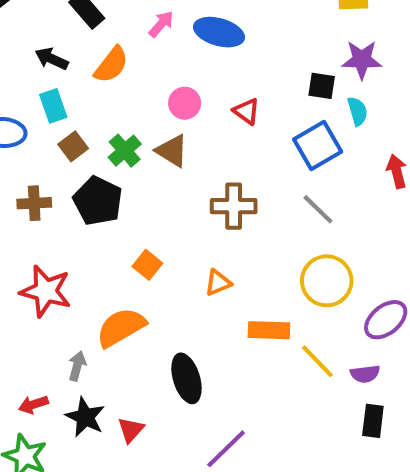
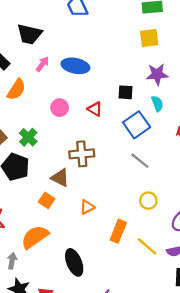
black square: (322, 86) -> (126, 92), moved
brown triangle: (172, 151) -> (60, 178), moved
brown cross: (234, 206) -> (82, 154), moved
yellow circle: (327, 281) -> (148, 201), size x0.6
orange rectangle: (269, 330) -> (118, 231), turned -65

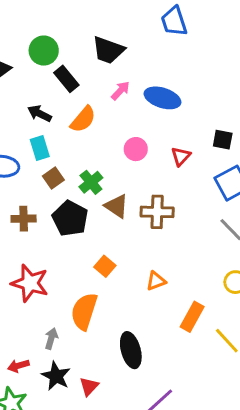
red triangle: (95, 109) -> (181, 156), turned 35
brown triangle: (60, 178) -> (117, 206), moved
orange semicircle: (35, 237) -> (84, 311), turned -44

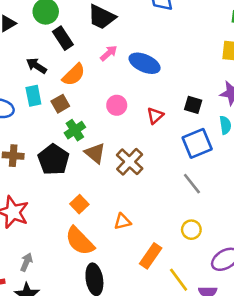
brown square: (53, 178) -> (60, 104), moved
brown cross: (157, 212) -> (130, 162), turned 36
orange semicircle: (84, 311) -> (80, 241), moved, turned -68

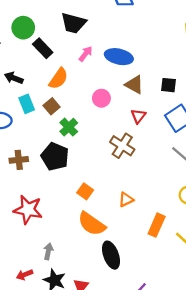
black arrow: (36, 66) -> (14, 78), moved
red triangle: (155, 116) -> (138, 116), moved
brown triangle: (95, 153) -> (134, 85), moved

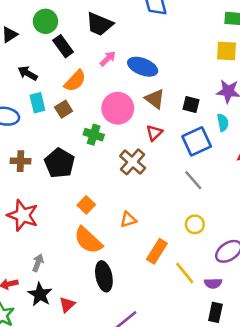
pink circle: (101, 98) -> (118, 108), size x1.6
green cross: (69, 127) -> (94, 135), moved, turned -36

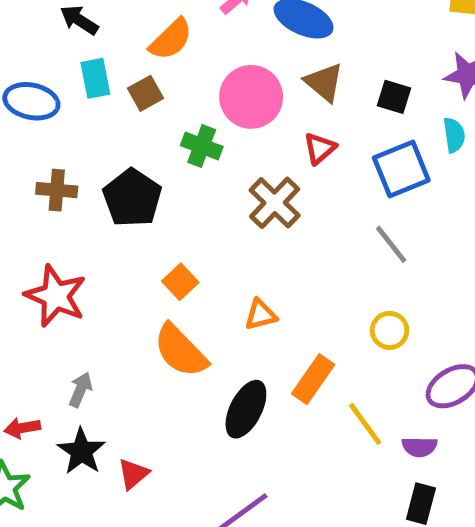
black ellipse: (104, 276) -> (246, 409), moved, turned 36

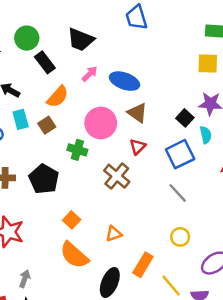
black square: (394, 97) -> (185, 118), moved, turned 30

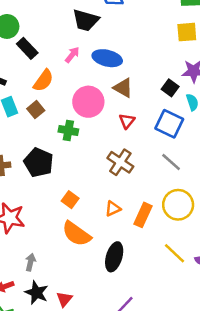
black trapezoid: (81, 40) -> (86, 20), moved
blue square: (180, 154) -> (169, 124), turned -32
brown cross: (117, 176) -> (120, 162), moved
yellow circle: (180, 237) -> (178, 205), size x1.6
orange rectangle: (143, 265) -> (143, 215), moved

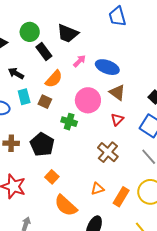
black trapezoid: (86, 20) -> (68, 33), moved
brown square: (36, 110) -> (45, 102), turned -32
orange square: (70, 200) -> (52, 177), moved

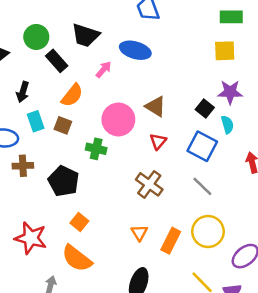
blue ellipse: (107, 67) -> (135, 50), moved
black arrow: (16, 73) -> (23, 92), turned -98
brown cross: (11, 143) -> (23, 166), moved
orange triangle: (97, 189) -> (139, 233), turned -40
orange semicircle: (66, 205) -> (77, 258), moved

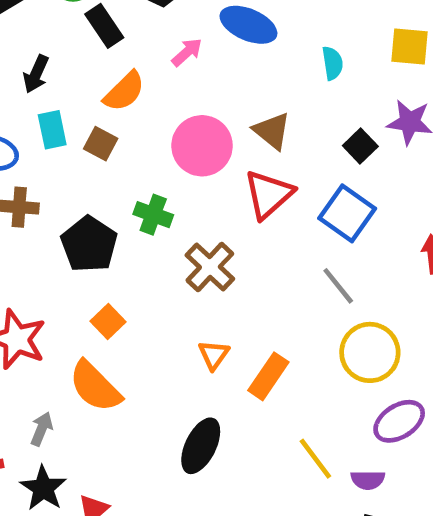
cyan semicircle: (227, 125) -> (332, 63), moved
red triangle: (158, 141) -> (268, 194), size x1.6
green cross: (96, 149) -> (153, 215), moved
brown cross: (149, 184) -> (210, 267), moved
yellow circle: (208, 232) -> (370, 352), moved

